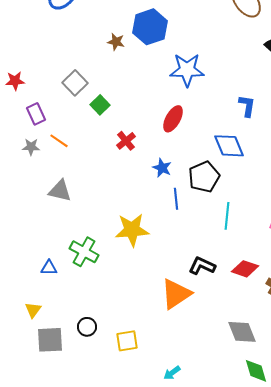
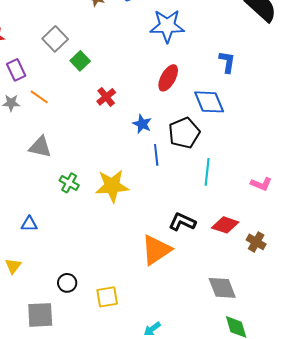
red ellipse: (173, 119) -> (168, 78), moved
green cross: (84, 252) -> (69, 183), moved, size x0.7
gray square: (50, 340) -> (40, 315), moved

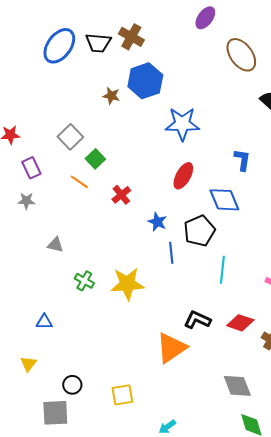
orange line: (39, 97) -> (79, 182), moved
gray triangle: (40, 147) -> (55, 245), size x0.7
black circle: (67, 283) -> (72, 385), moved

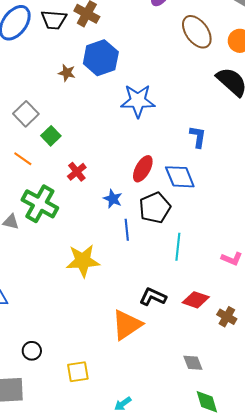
red ellipse: (183, 176) -> (143, 169), moved
orange line: (79, 182) -> (23, 159), moved
green cross: (84, 281) -> (40, 204), moved, size x1.8
black circle: (72, 385) -> (32, 351), moved
gray diamond: (237, 386) -> (193, 363), size x0.7

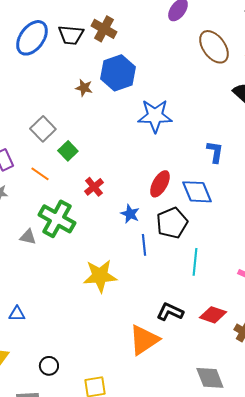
gray diamond: (193, 363) -> (210, 378), size x1.4

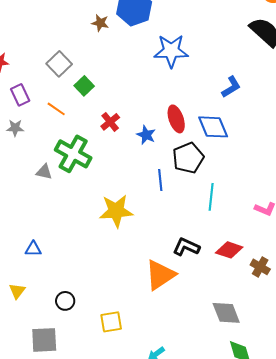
blue L-shape: (215, 152) -> (231, 87), turned 50
red ellipse: (160, 184) -> (176, 119), turned -48
blue star: (130, 214) -> (146, 135), moved

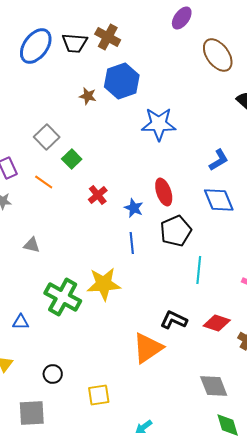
blue diamond: (213, 127) -> (219, 200), moved
green cross: (73, 154) -> (63, 297), moved
blue line: (160, 180) -> (132, 243), moved

